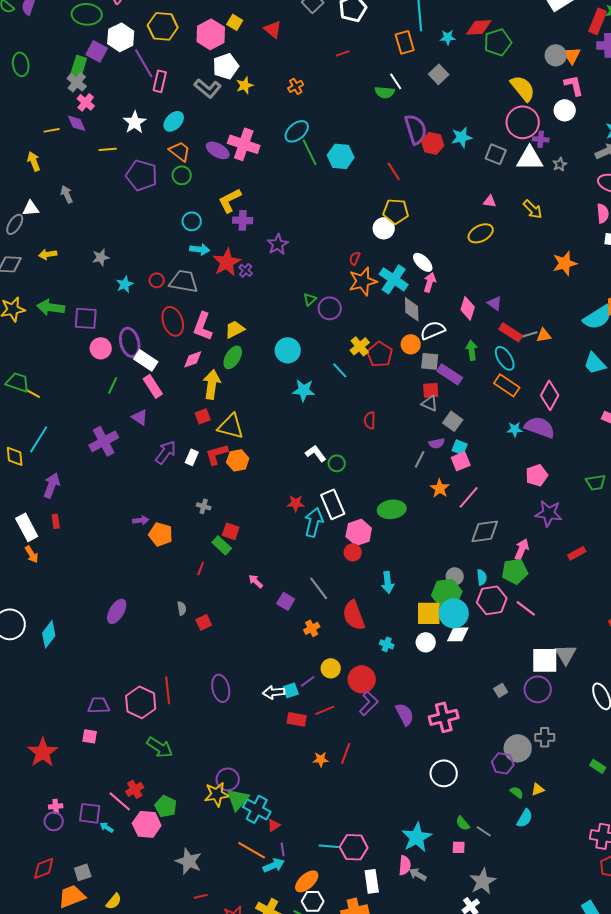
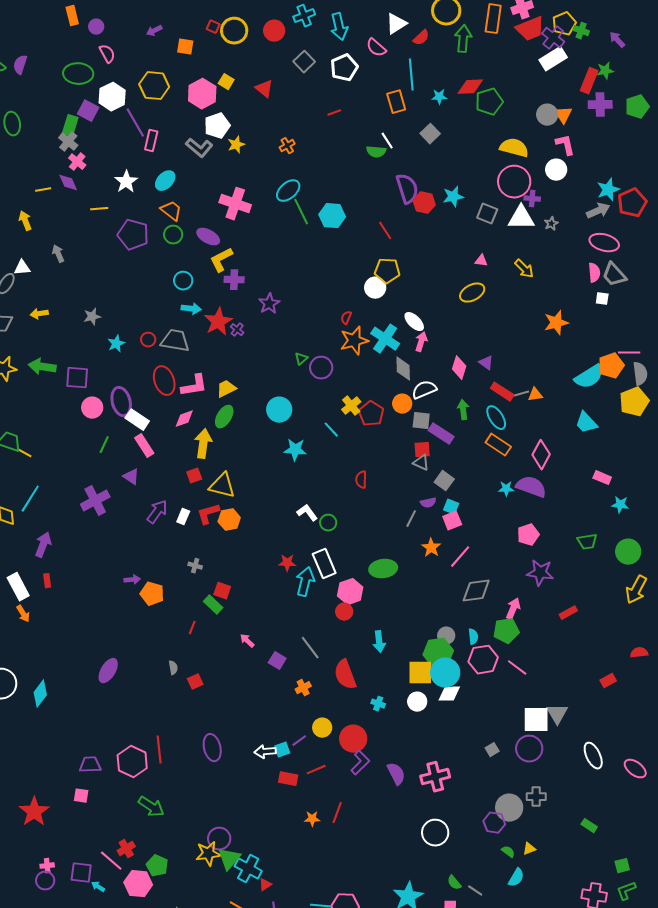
yellow semicircle: (523, 88) -> (514, 148), turned -36
purple ellipse: (218, 150) -> (208, 237), moved
pink L-shape: (203, 326) -> (194, 386), turned -120

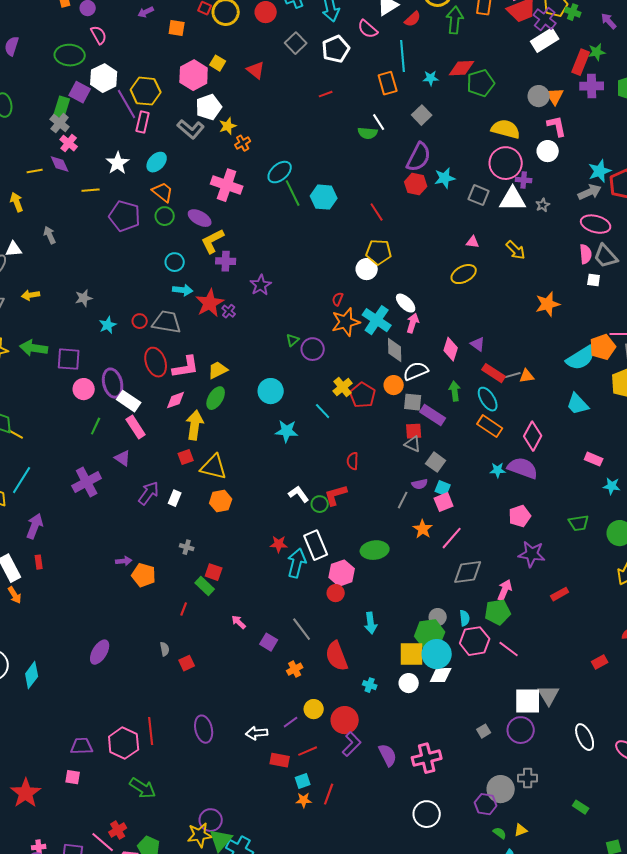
yellow hexagon: (154, 86) -> (146, 91), moved
orange cross: (287, 146) -> (243, 143), moved
purple semicircle: (407, 189) -> (419, 157), moved, turned 44
red L-shape: (208, 514) -> (336, 495), moved
cyan square: (282, 750) -> (303, 781), moved

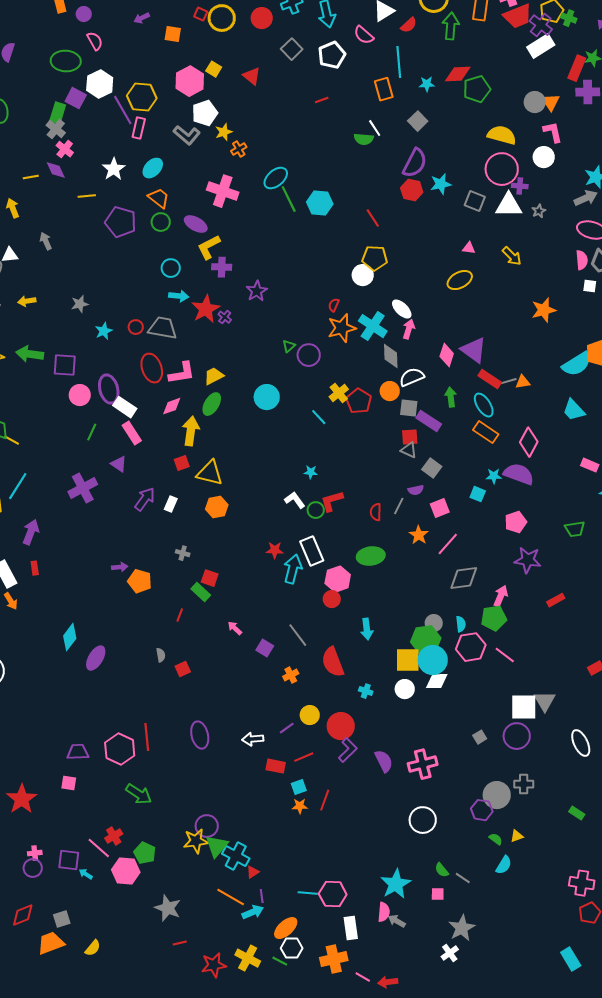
purple triangle: (478, 344) -> (474, 350), size x1.8
cyan star: (287, 431) -> (311, 472), moved, size x0.6
red semicircle: (353, 461) -> (376, 512), moved
cyan square: (443, 488) -> (478, 494), moved
cyan diamond: (32, 675) -> (70, 637), moved

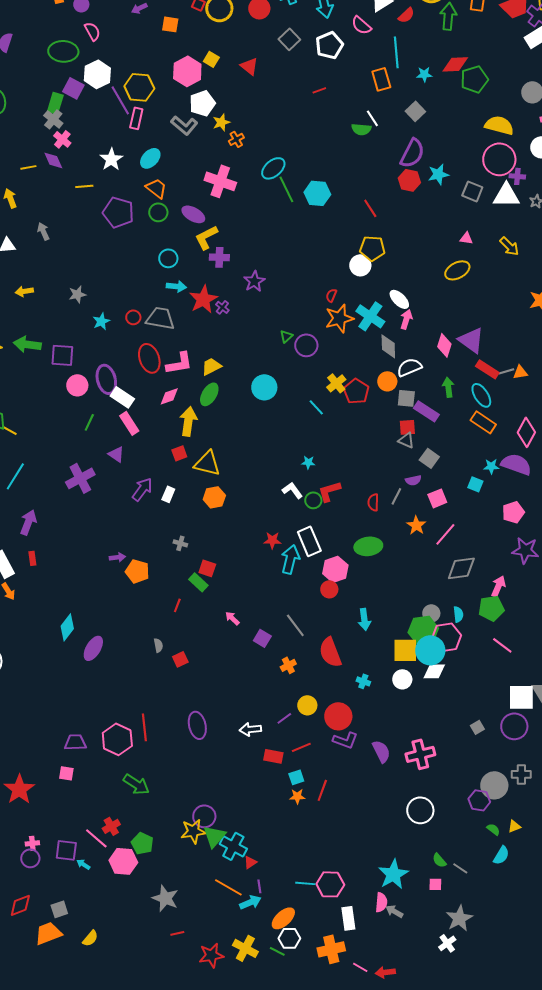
pink hexagon: (471, 647) -> (446, 637), moved
purple L-shape: (348, 750) -> (345, 740), turned 65

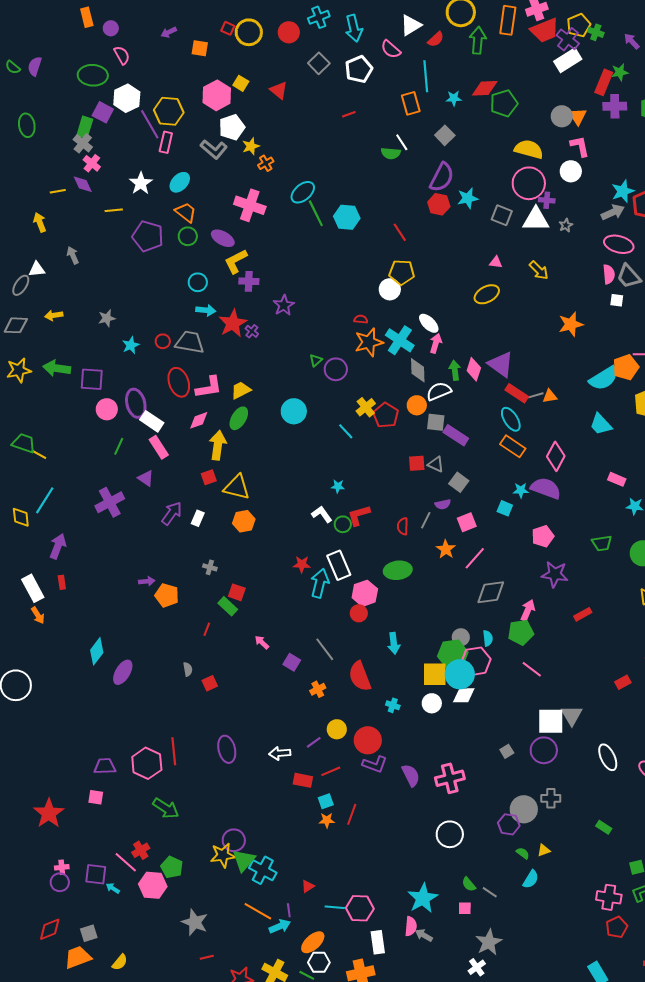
red semicircle: (331, 295) -> (361, 319), turned 72
green arrow: (448, 387) -> (455, 370), moved
red square: (407, 427) -> (417, 463), moved
red triangle: (250, 862) -> (308, 886), moved

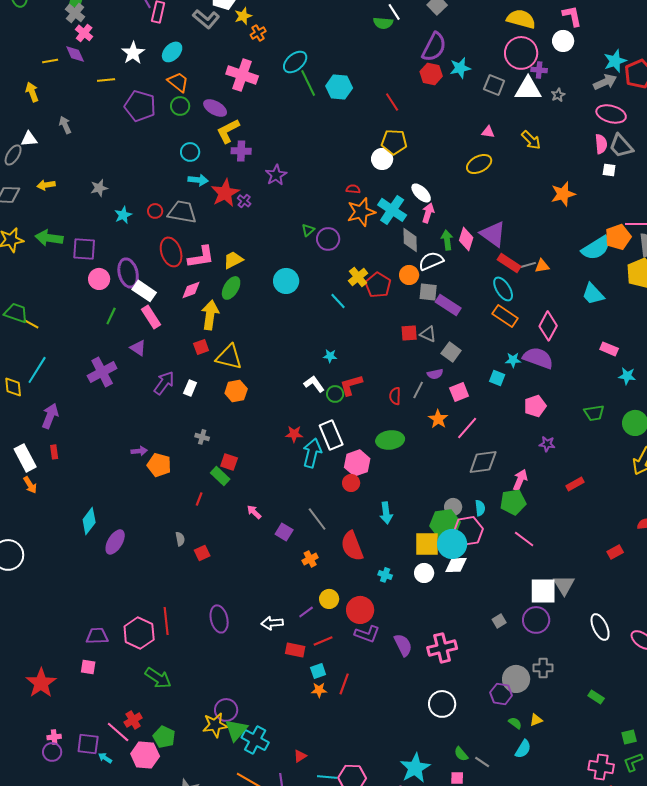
purple star: (555, 574) -> (547, 444), size x0.6

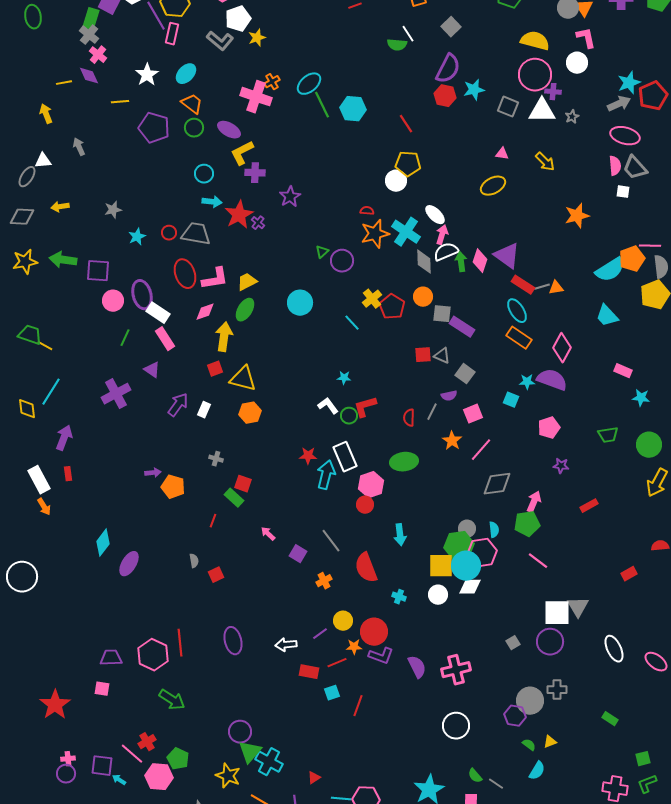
orange cross: (258, 33) -> (272, 82), moved
white semicircle: (431, 261) -> (446, 252), moved
orange star: (319, 690) -> (354, 647), moved
yellow star: (215, 725) -> (228, 776), moved, turned 30

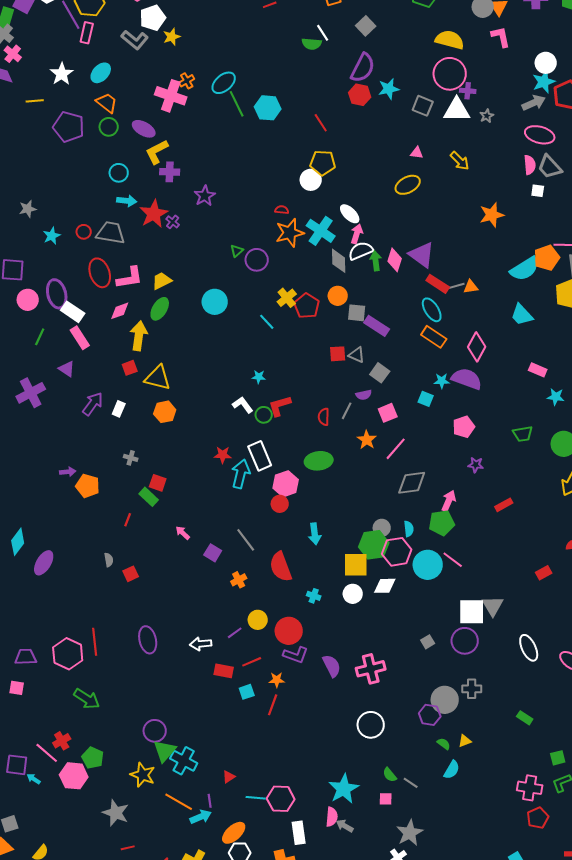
white circle: (577, 63) -> (546, 63), moved
cyan circle: (466, 566) -> (428, 565), moved
orange star: (354, 647) -> (277, 680), moved

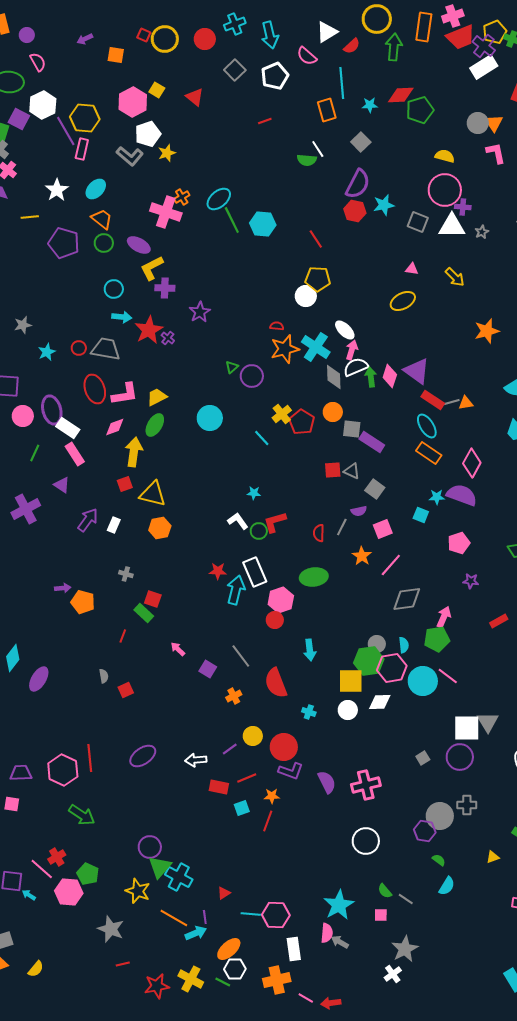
yellow semicircle: (450, 40) -> (445, 156), size x0.7
purple ellipse: (148, 640) -> (143, 756), turned 68
yellow triangle: (465, 741) -> (493, 857), moved

